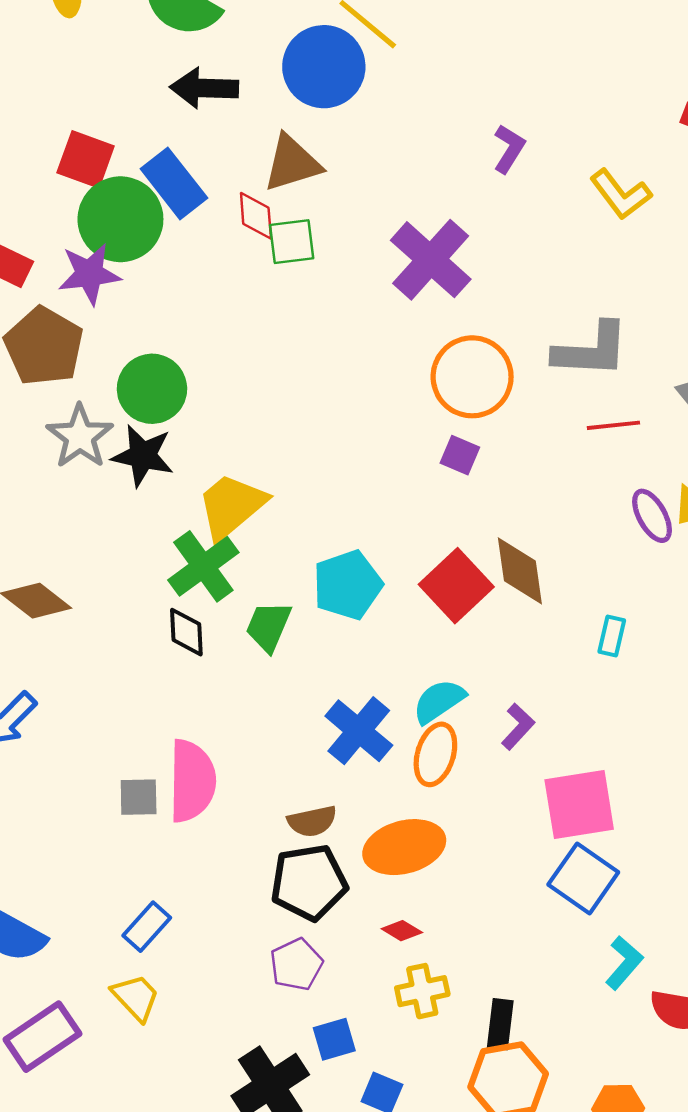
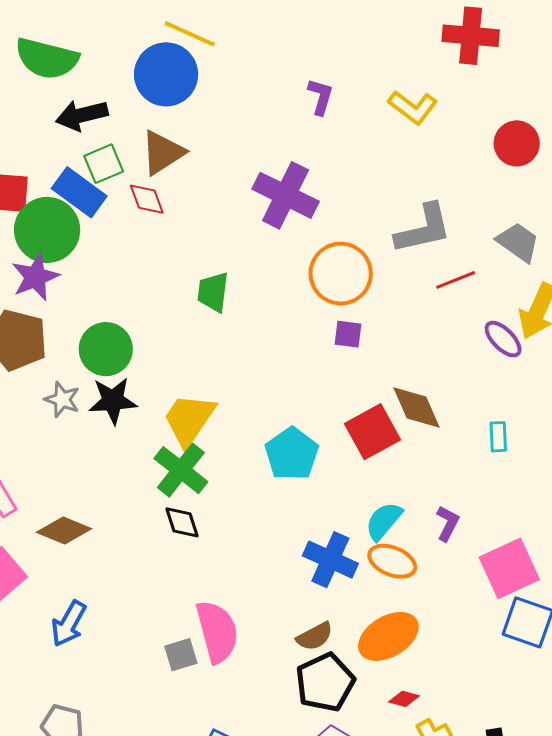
green square: (292, 242) -> (104, 164), moved
gray star: (80, 436) -> (62, 399), size x0.7
red square: (456, 586) -> (372, 432), turned 30
green trapezoid: (268, 626) -> (213, 292), moved
orange ellipse: (435, 754) -> (392, 561), turned -69

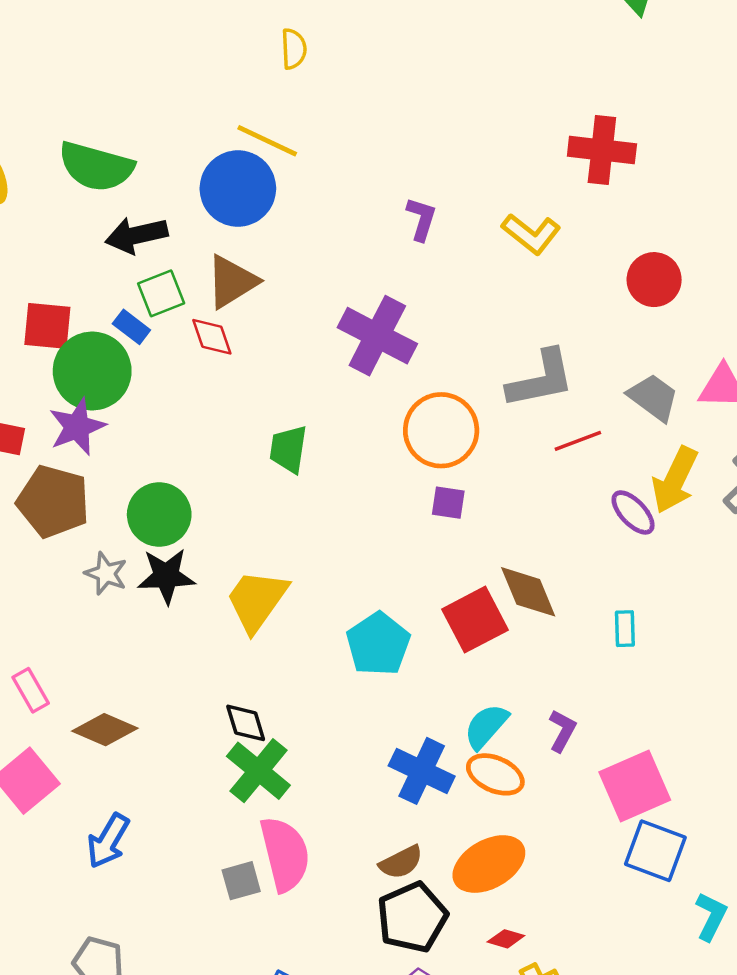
blue rectangle: (79, 192) -> (131, 327), size x0.6
green cross: (181, 470) -> (258, 771), moved

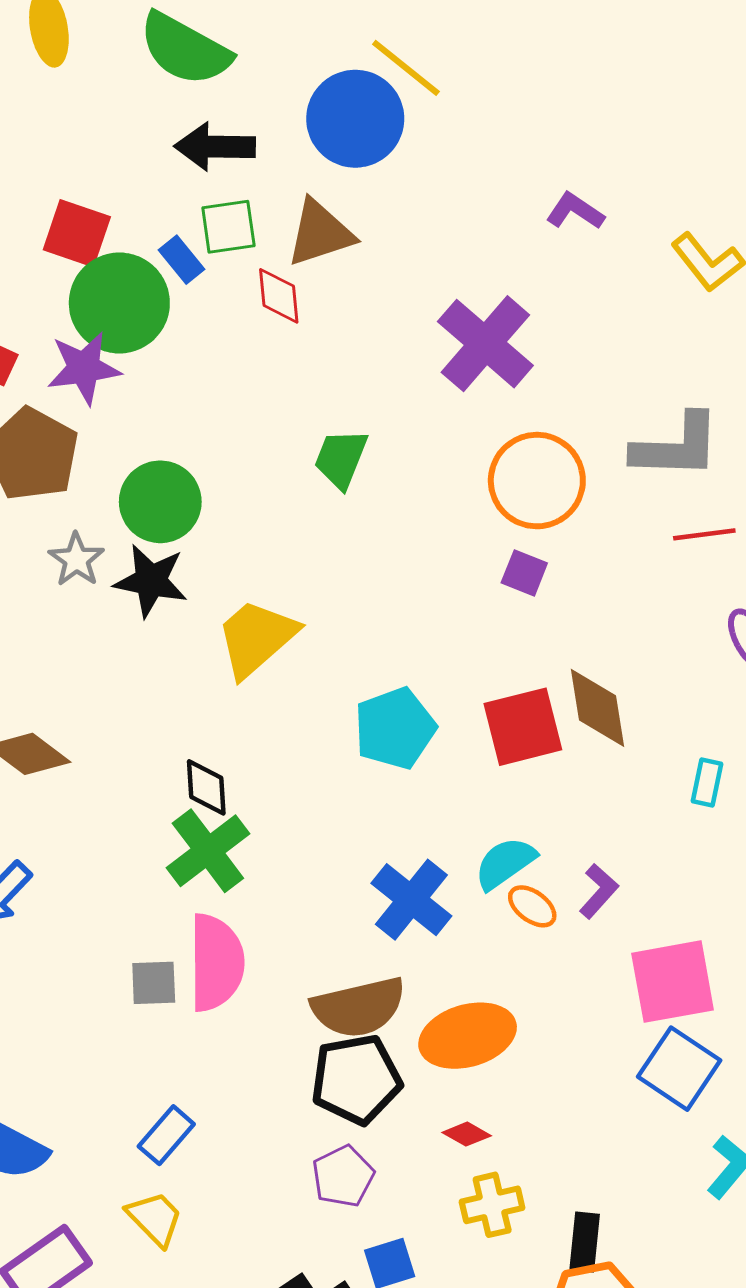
purple L-shape: (421, 219) -> (575, 211), turned -87
orange ellipse: (495, 774) -> (532, 906), moved, size x0.7
brown semicircle: (401, 862) -> (359, 1007), size x1.6

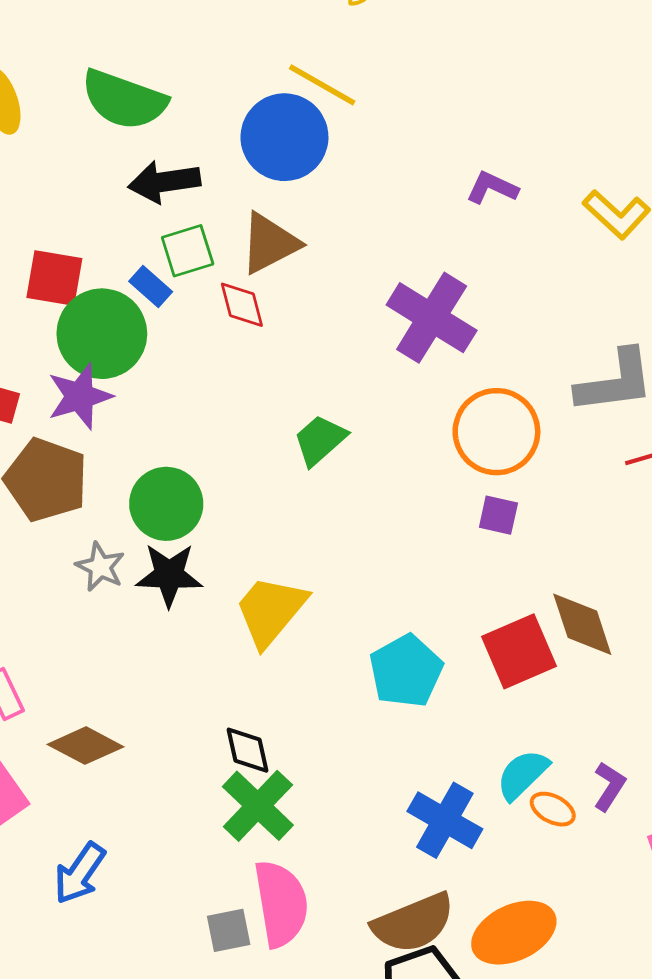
green trapezoid: (341, 459) -> (320, 440), turned 36

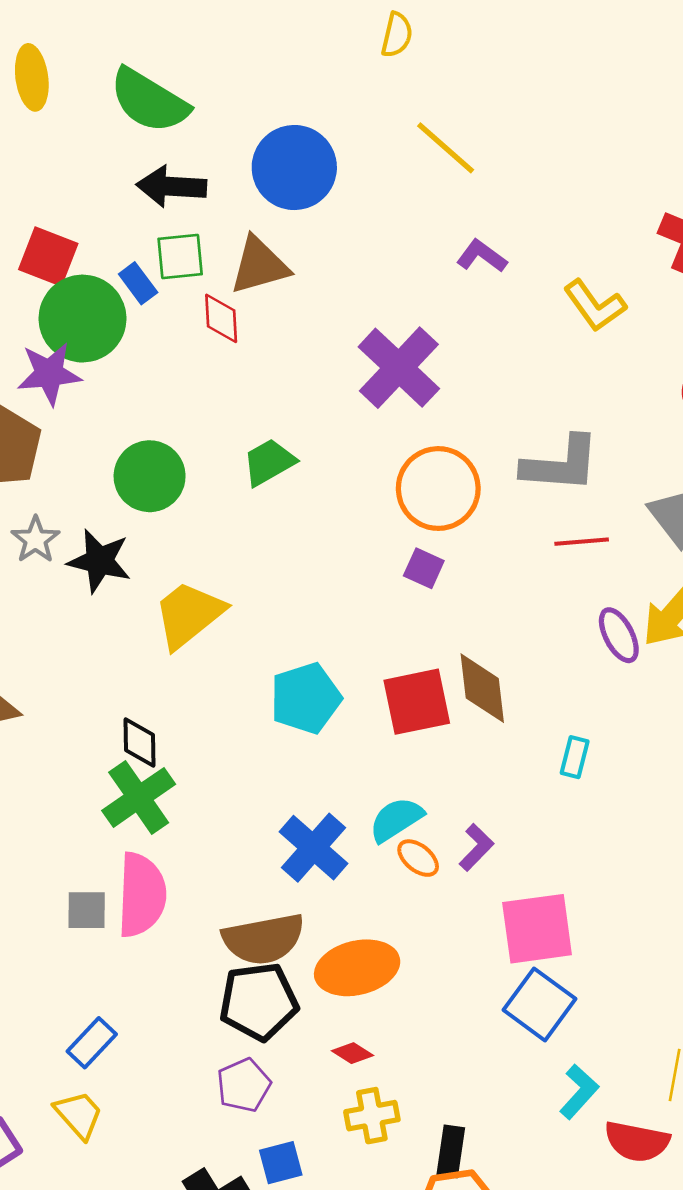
yellow line: (322, 85) -> (446, 148), moved
green circle: (166, 504) -> (150, 476), moved

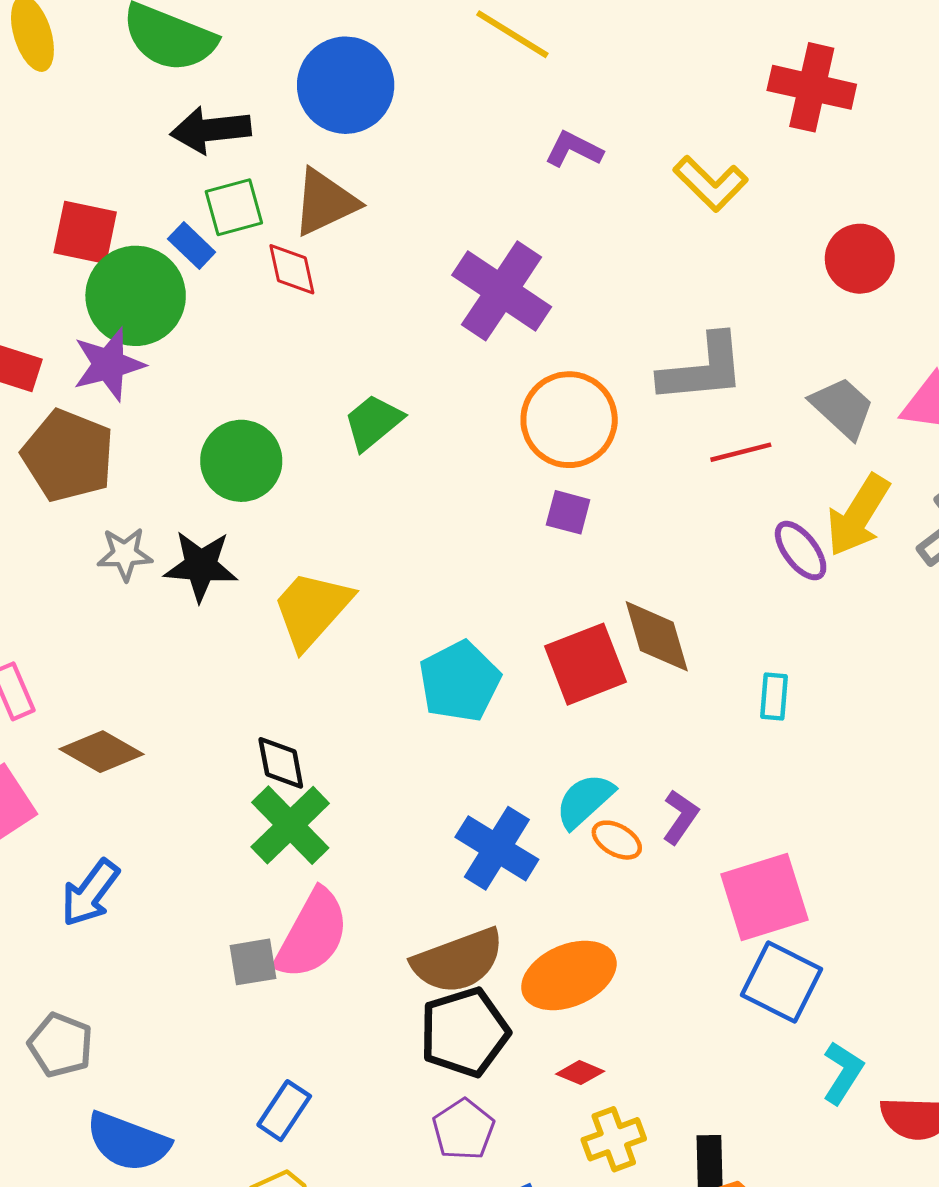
gray star: (36, 540) -> (125, 554), turned -30
pink semicircle: (142, 895) -> (312, 934), turned 36

